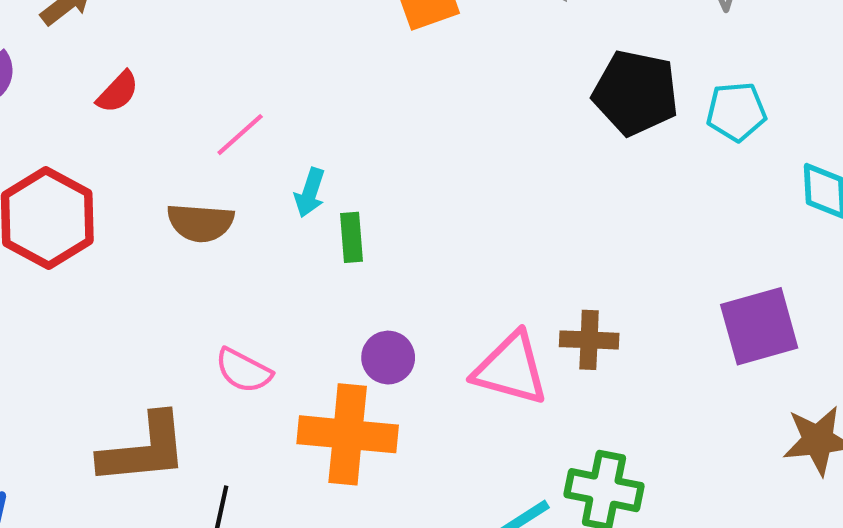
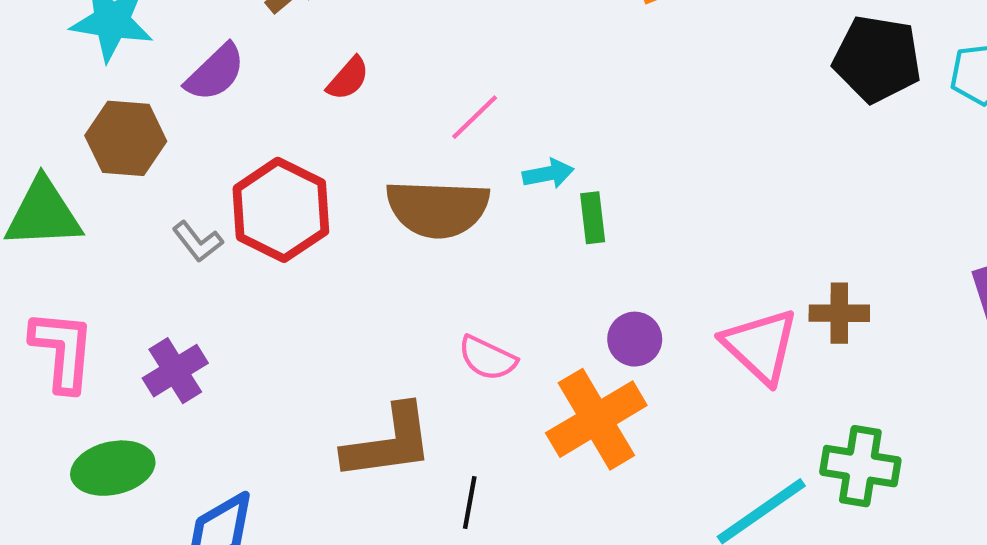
cyan arrow: (310, 193) -> (548, 174), turned -117
brown semicircle: (200, 223) -> (438, 209), size x1.5
pink triangle: (511, 369) -> (760, 346), turned 30
orange cross: (348, 434) -> (596, 419), turned -34

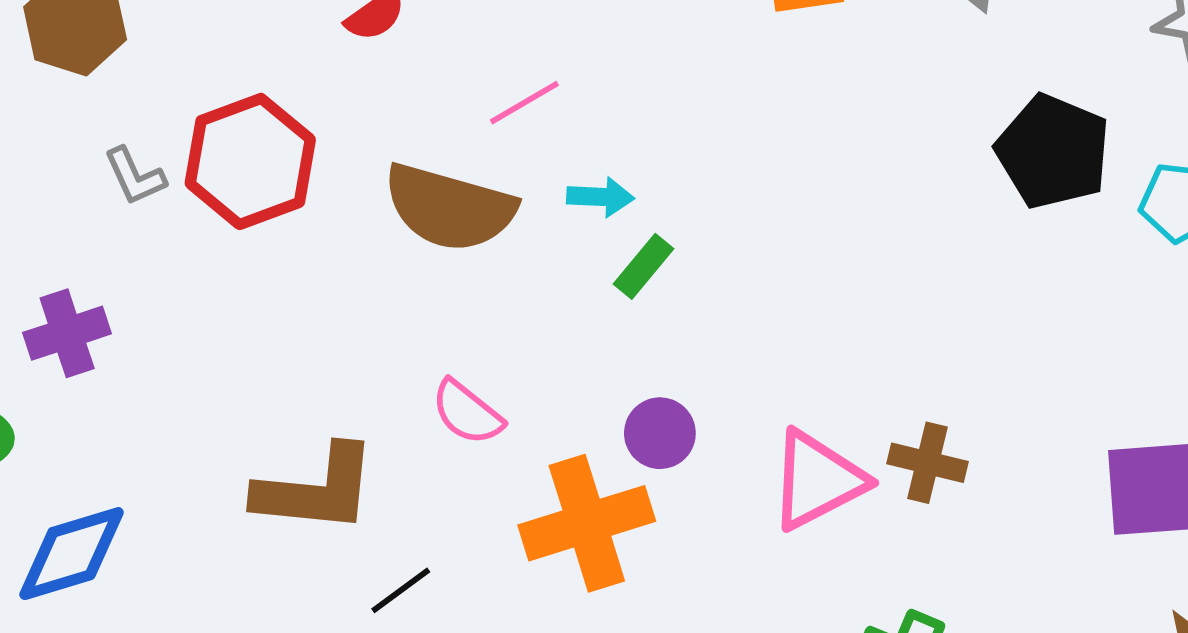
green rectangle: (593, 218) -> (643, 266), turned 33
pink triangle: (760, 346) -> (817, 480), turned 36
black line: (470, 502) -> (401, 590), turned 30

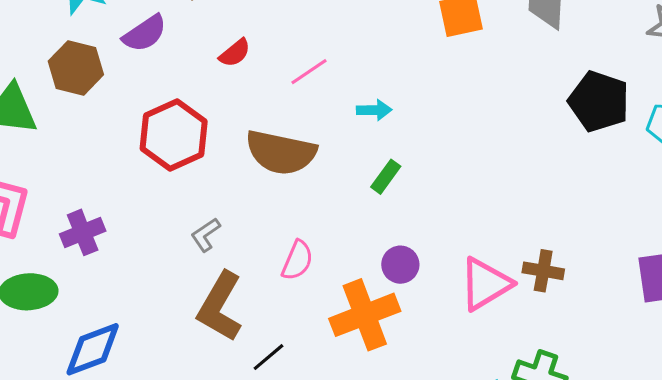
pink line: (524, 103) -> (309, 72), moved
gray L-shape: (135, 176) -> (206, 235), moved, turned 84
cyan arrow: (600, 197) -> (374, 110), moved
pink semicircle: (467, 412) -> (297, 260), turned -102
brown L-shape: (316, 489) -> (220, 307), turned 118

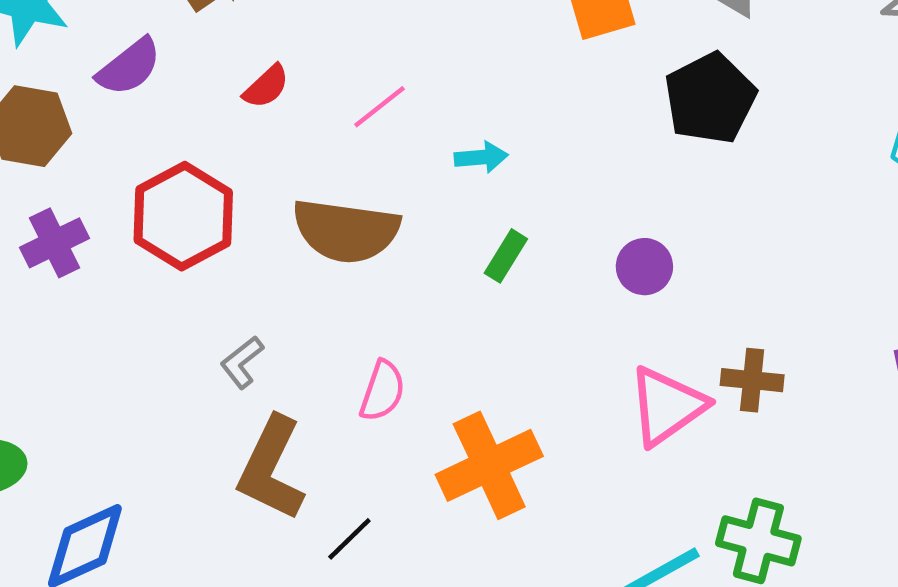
black pentagon: (599, 101) -> (710, 98), moved, turned 30
purple cross: (83, 232) -> (54, 243), moved
purple circle: (400, 265) -> (644, 267), moved

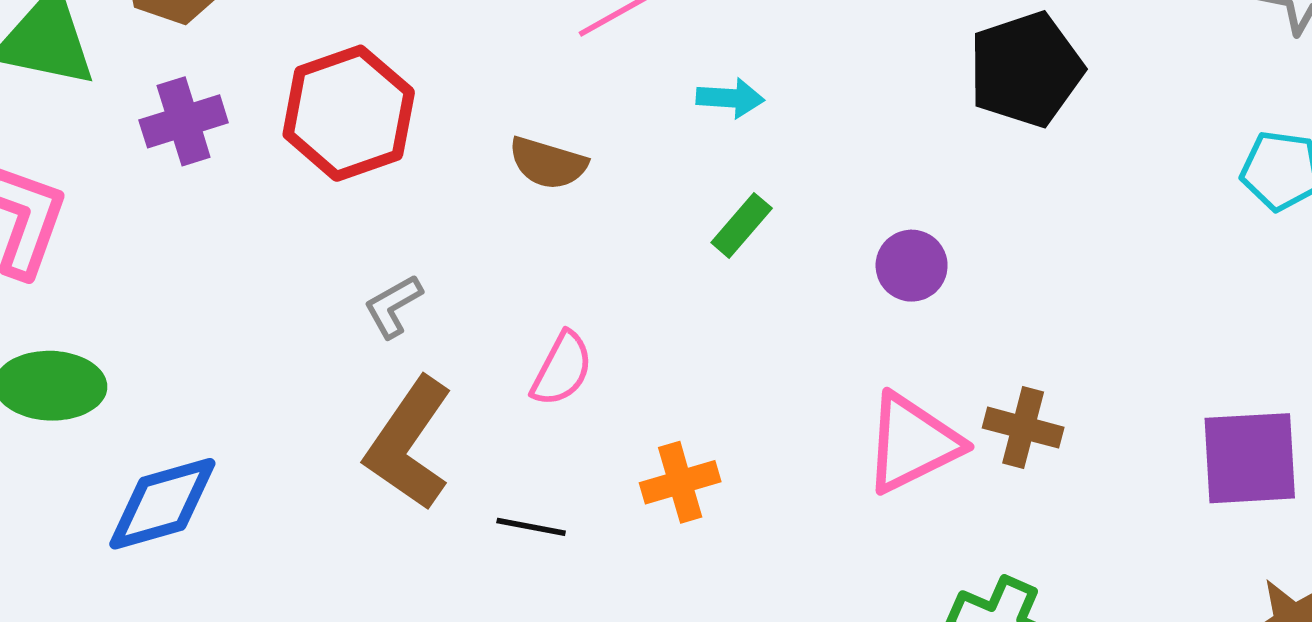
brown semicircle: (346, 231) -> (548, 163), size x0.6
orange cross: (489, 465) -> (680, 482), size x0.6
black line: (349, 539) -> (531, 527), moved, turned 46

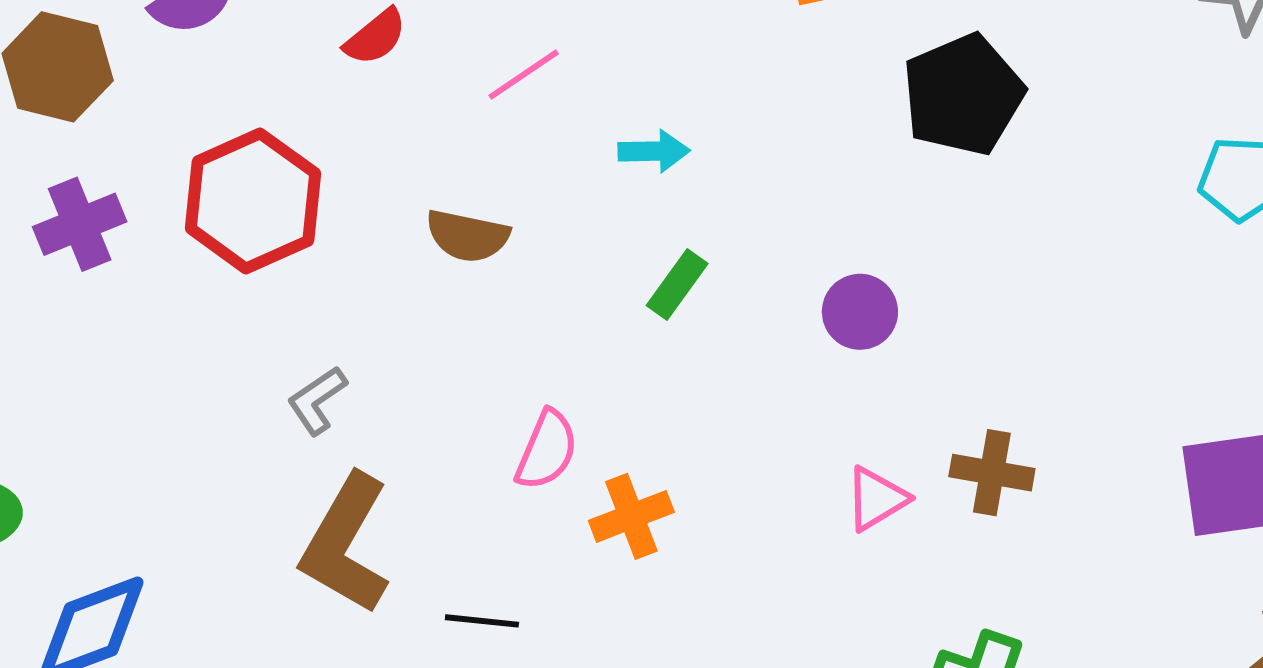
pink semicircle: (562, 369) -> (547, 450), moved
pink triangle: (912, 443) -> (877, 499), size x0.6
orange cross: (680, 482) -> (631, 516), moved

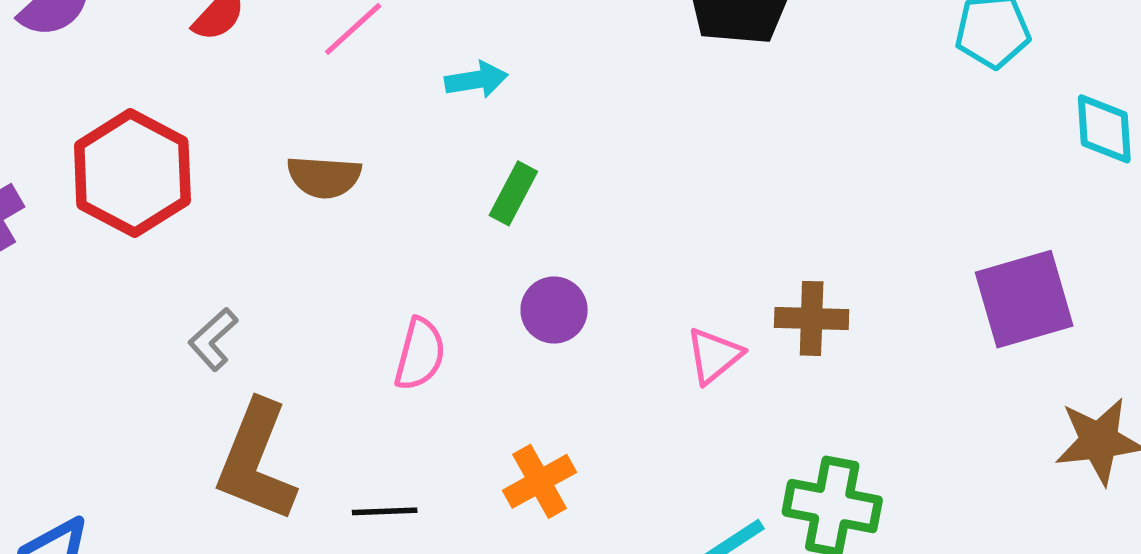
purple circle: (860, 312) -> (554, 310), moved
orange cross: (631, 516) -> (540, 481), moved

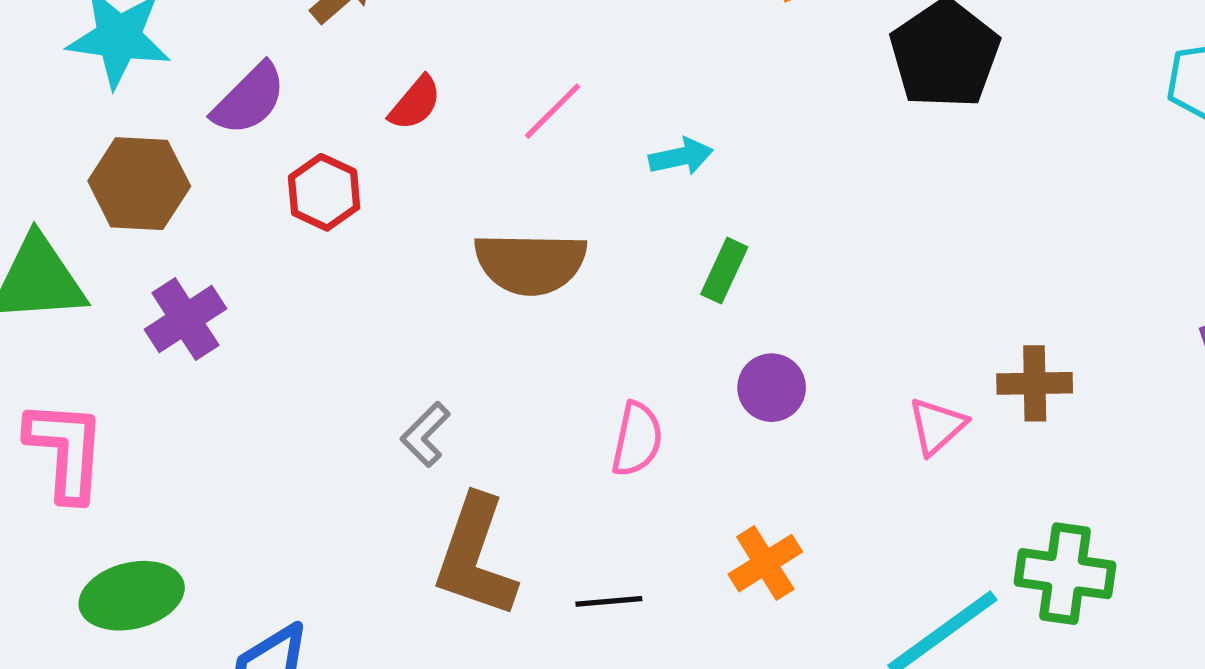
red hexagon: (132, 173) -> (324, 192), moved, size x0.6
brown semicircle: (324, 177) -> (530, 263), size x1.5

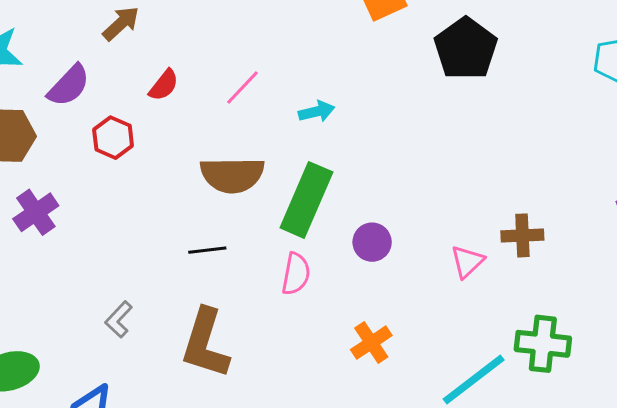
green rectangle: (724, 271) -> (306, 200), moved, size x2.0
gray L-shape: (425, 434) -> (119, 319), moved
black line: (609, 601) -> (207, 250), moved

